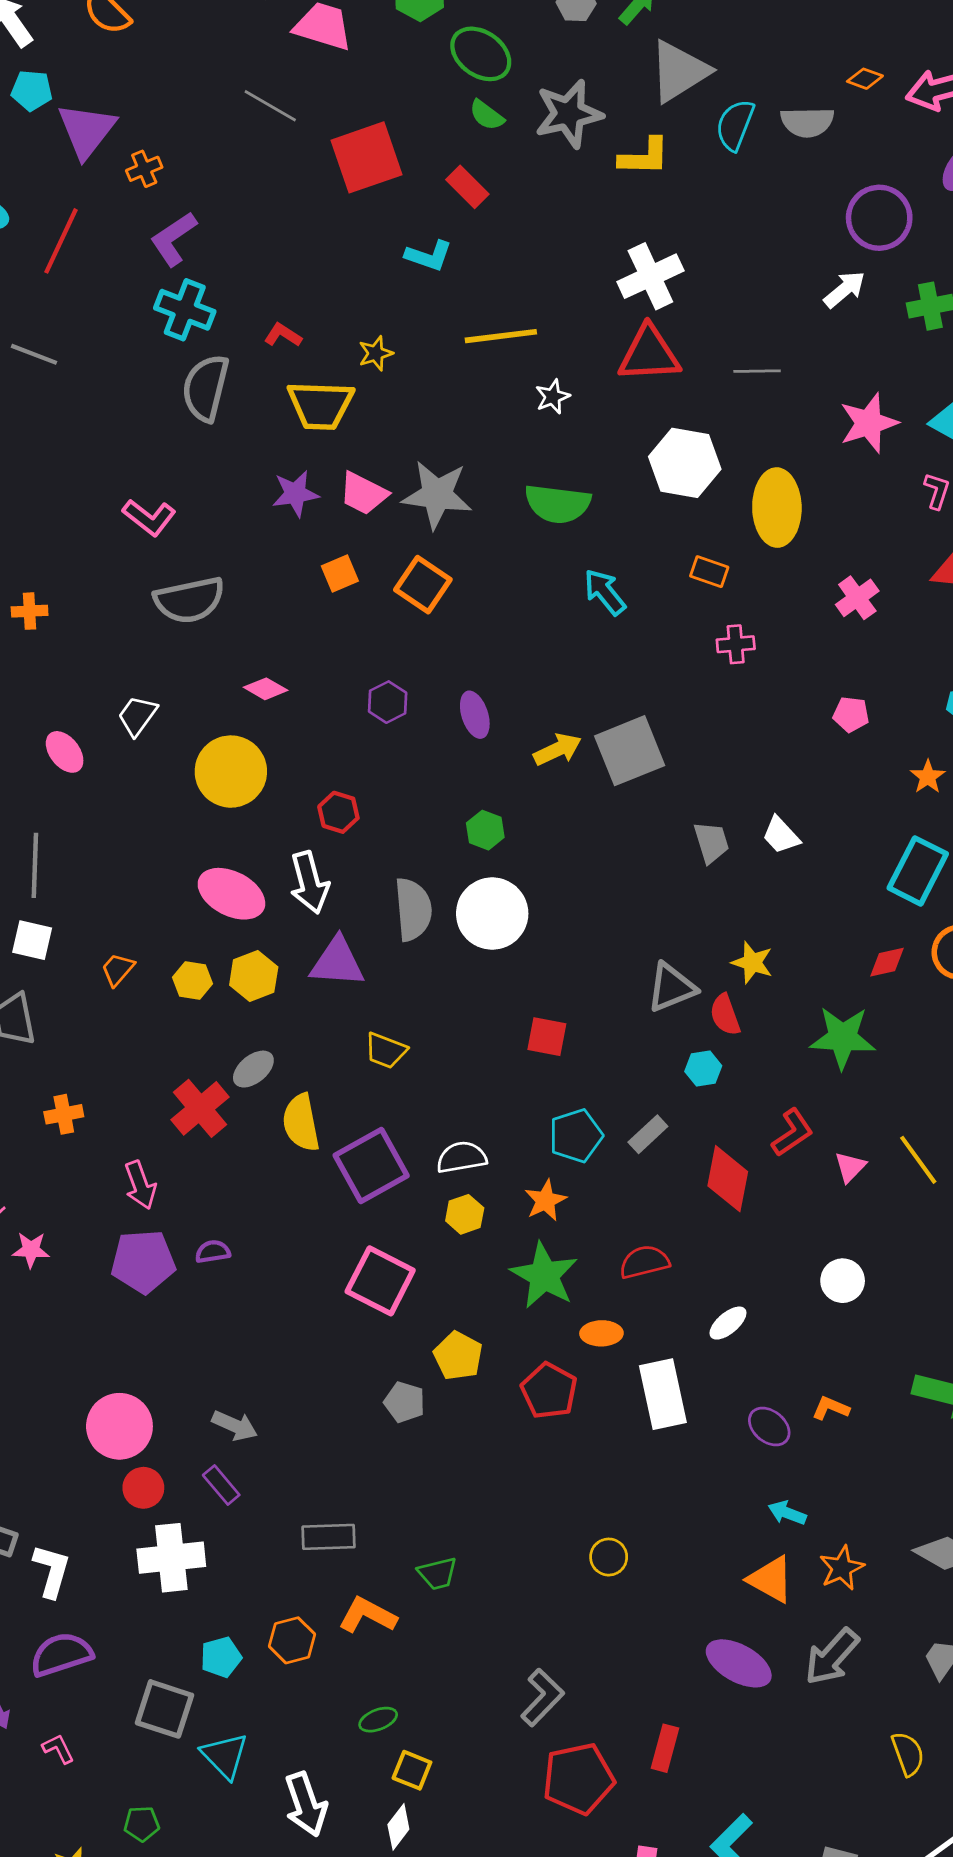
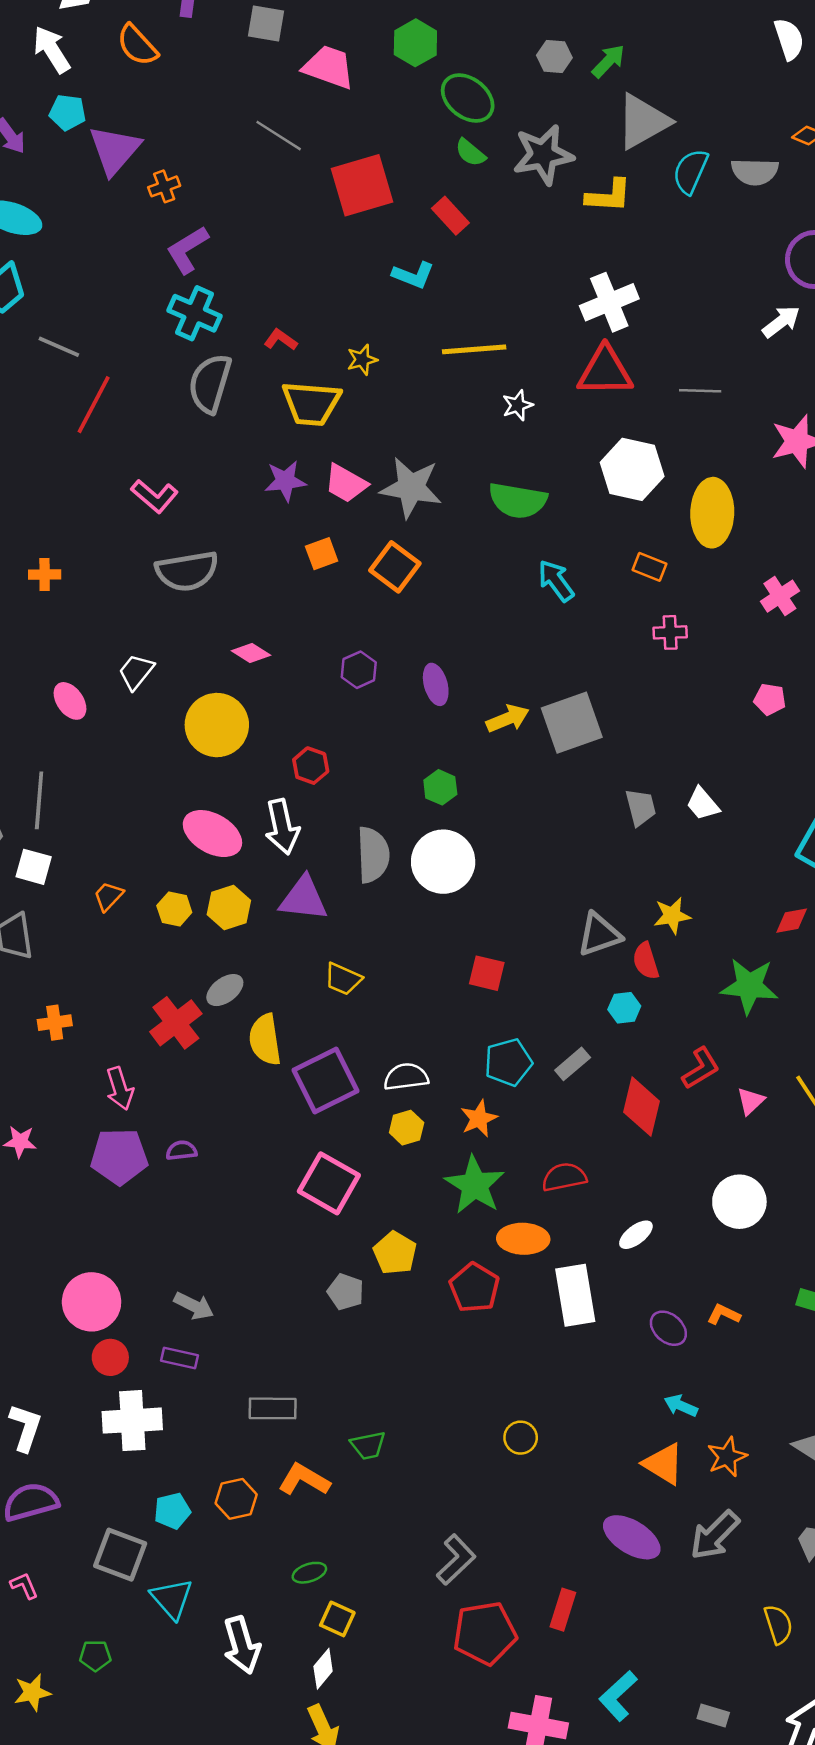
red line: (61, 241) -> (94, 405), moved
yellow star: (752, 962) -> (672, 916), turned -30
white circle: (843, 1281) -> (739, 1202), size x1.4
orange ellipse: (601, 1333) -> (523, 1239), size x1.4
purple rectangle: (221, 1485) -> (179, 1358), turned -40

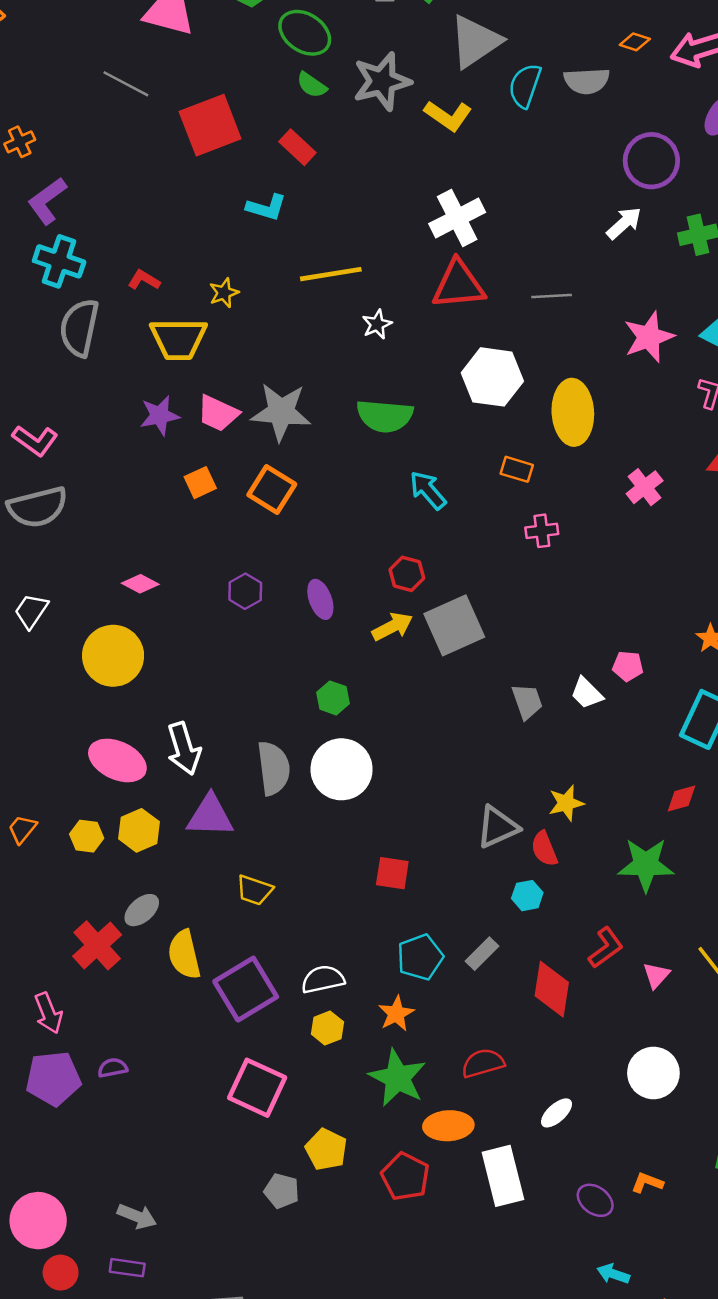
yellow L-shape: (609, 196) -> (448, 116), turned 36
gray semicircle: (187, 571) -> (38, 507), moved
pink pentagon: (770, 699) -> (628, 666), moved
red hexagon: (311, 766) -> (407, 574), moved

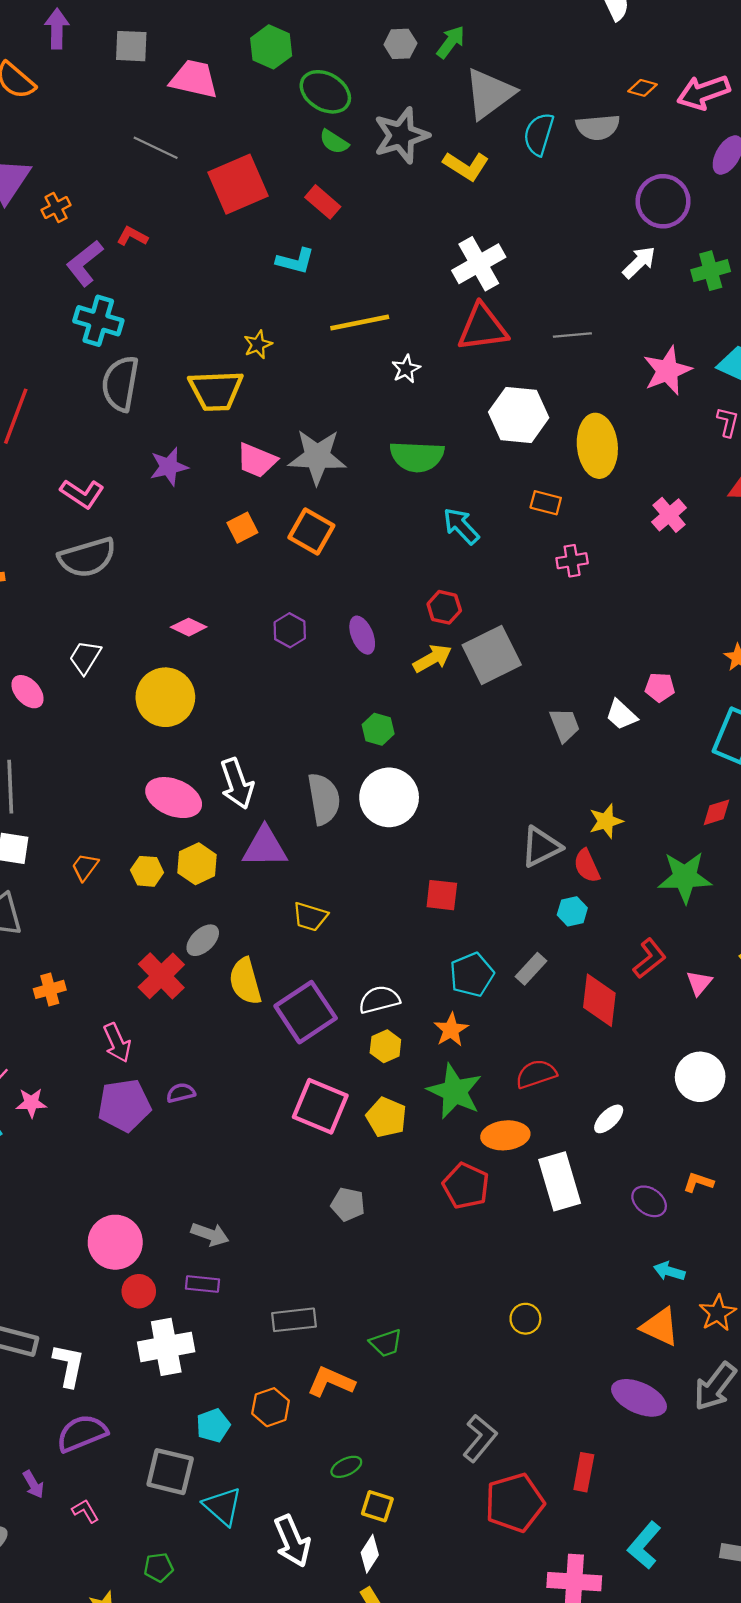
red L-shape: (144, 280) -> (132, 236), moved
purple star: (160, 415) -> (169, 467), moved
yellow pentagon: (326, 1150) -> (386, 1117), moved

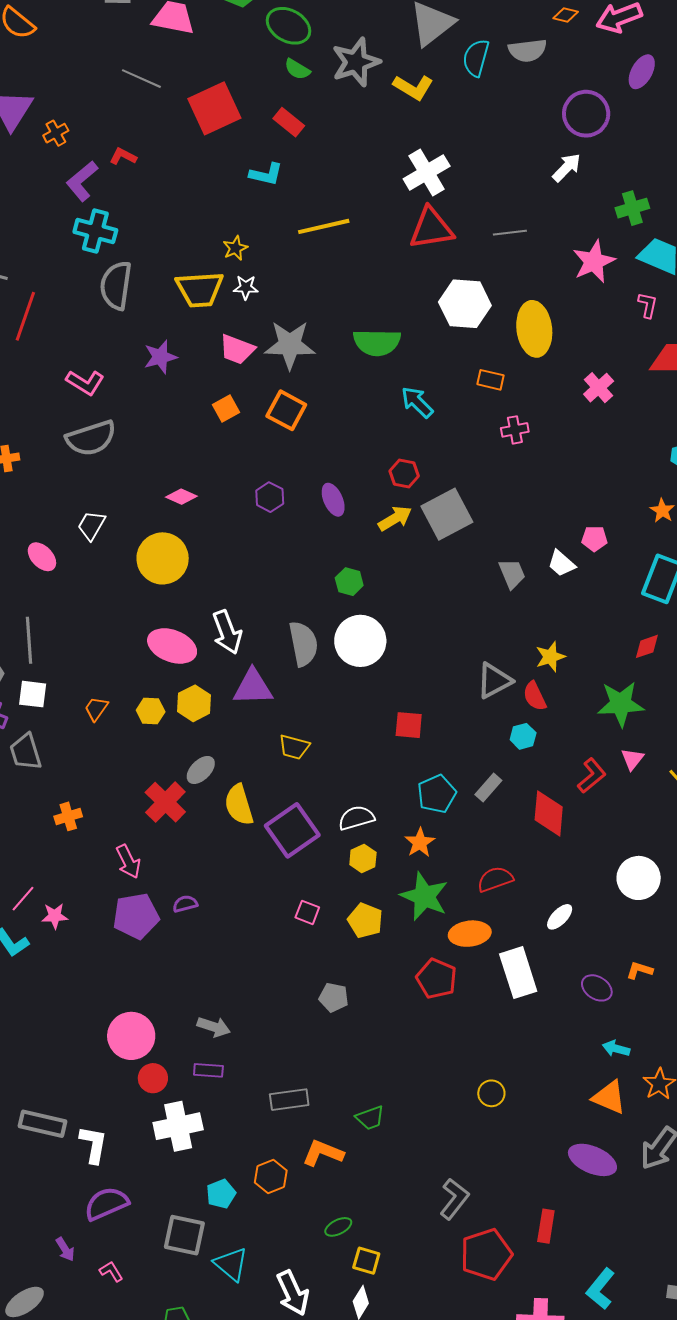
green cross: (711, 271) -> (632, 208), moved
white star: (406, 369) -> (246, 287), moved, turned 30
pink triangle: (699, 983) -> (632, 759), moved
pink square: (320, 1106) -> (307, 912), size x0.5

